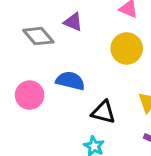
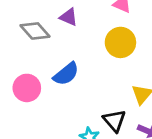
blue semicircle: (70, 81) -> (66, 74), turned 128
black triangle: (103, 112) -> (114, 121), moved, turned 35

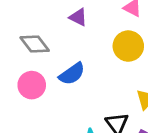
gray diamond: (35, 31) -> (35, 44), moved

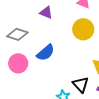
gray diamond: (35, 44) -> (17, 34), turned -30

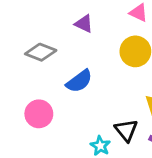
pink circle: (18, 63) -> (39, 114), moved

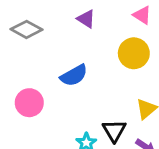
gray diamond: (41, 52) -> (26, 29), moved

